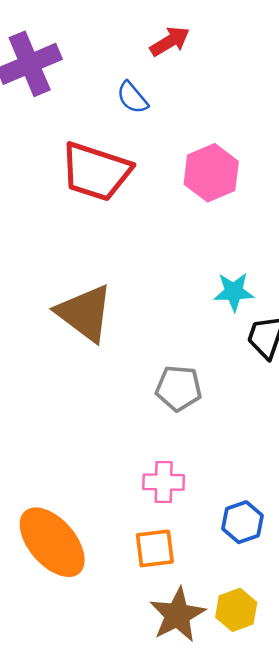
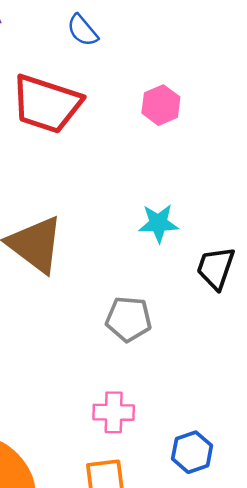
pink hexagon: (211, 173) -> (161, 105), size x0.7
cyan star: (234, 292) -> (158, 223), moved

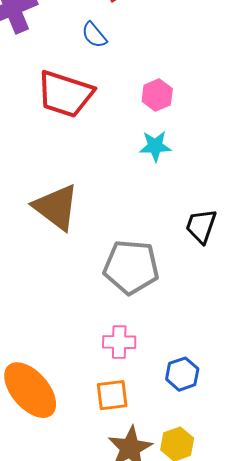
cyan star: (158, 223) -> (155, 146), moved
gray pentagon: (129, 319) -> (131, 267), size x1.5

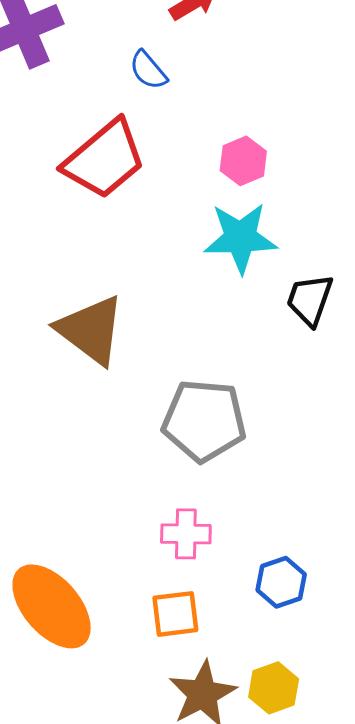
red trapezoid: (65, 94) -> (104, 159), turned -58
cyan star: (155, 146) -> (240, 238), size x1.5
black trapezoid: (201, 226) -> (310, 300), moved

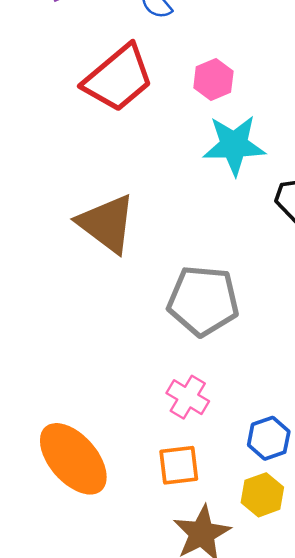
pink hexagon: (243, 161) -> (213, 80), moved
pink cross: (186, 534) -> (188, 397), turned 30
yellow hexagon: (274, 688) -> (262, 495), moved

